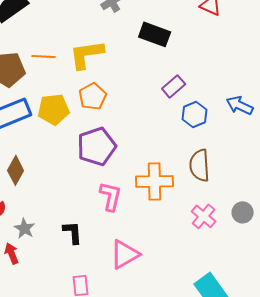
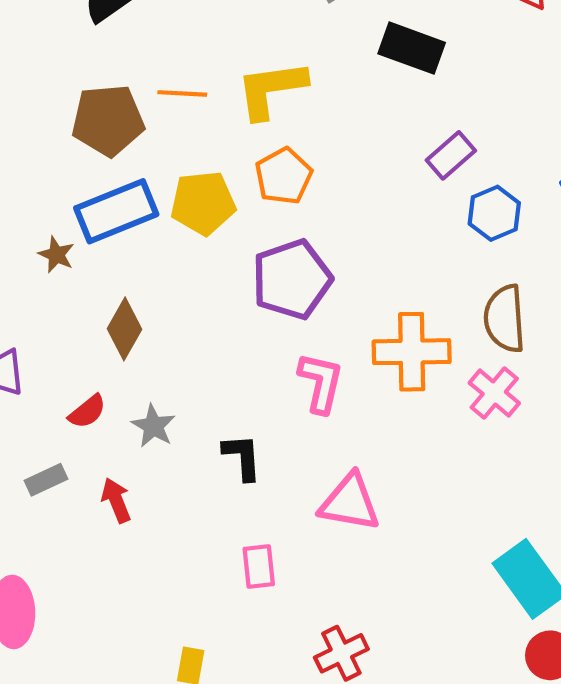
pink cross: (204, 216) -> (494, 393), moved
gray star: (25, 228) -> (153, 426), moved
pink triangle: (125, 254) -> (350, 502), turned 40

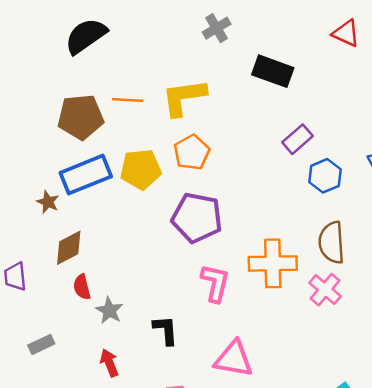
purple pentagon: (292, 279) -> (197, 218), turned 30
brown diamond: (125, 329) -> (69, 248), moved, turned 33
red semicircle: (87, 412) -> (82, 287), moved, turned 115
red arrow: (116, 500) -> (109, 363), moved

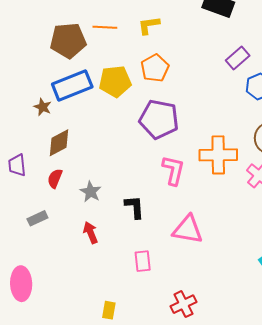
yellow L-shape: (184, 97) -> (149, 25), size x0.6
red semicircle: (82, 287) -> (55, 178), moved, turned 36

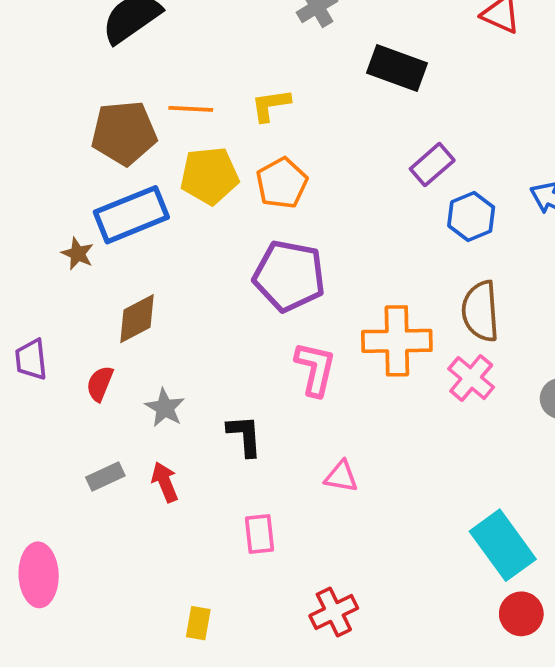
yellow pentagon: (115, 81) -> (209, 176), moved
brown diamond: (59, 143) -> (137, 319), moved
gray rectangle: (37, 218) -> (105, 476), moved
pink triangle: (188, 230) -> (341, 476), size x0.6

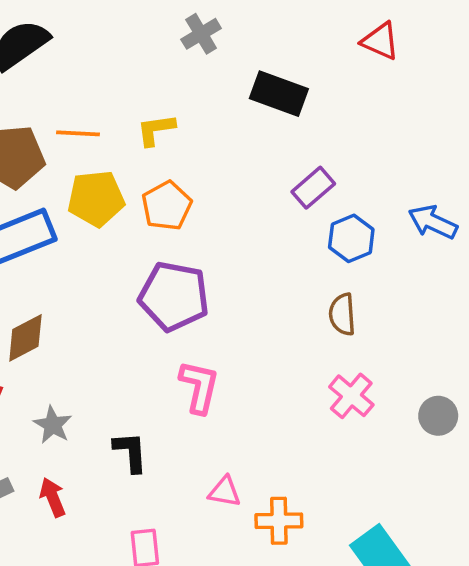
brown semicircle: (480, 311) -> (342, 314), moved, size x0.7
orange cross: (397, 341) -> (279, 521), moved, size x0.7

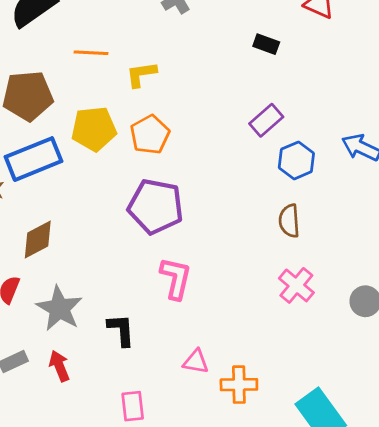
black rectangle: (279, 94) -> (266, 44), moved, size x0.6
orange line: (78, 133) -> (91, 53), moved
gray star: (53, 425) -> (59, 308), size x1.5

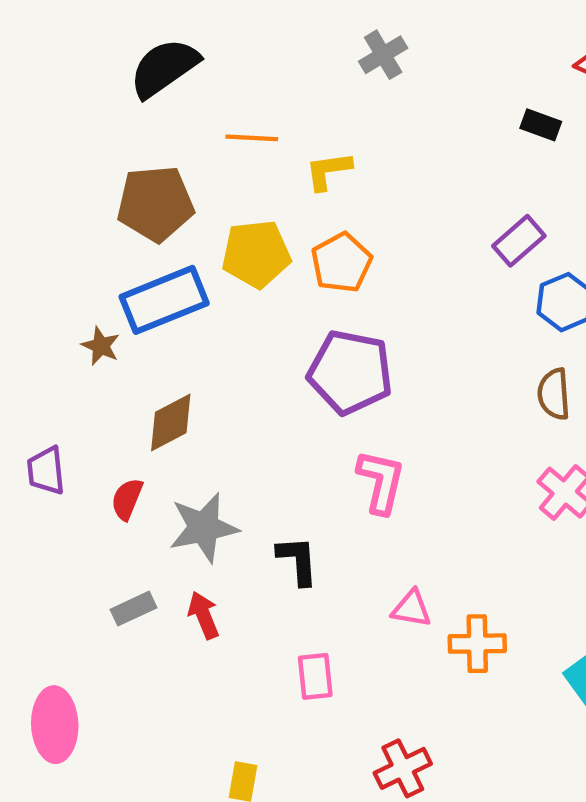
black rectangle: (266, 44) -> (541, 125), moved
gray star: (59, 308) -> (204, 528), turned 30

